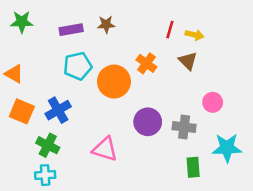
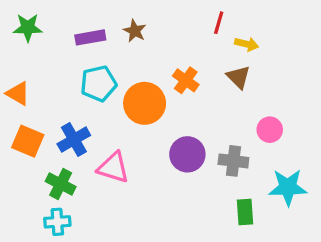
brown star: (106, 24) -> (135, 31), turned 30
red line: (170, 30) -> (219, 23), moved
pink triangle: (105, 149) -> (113, 168), moved

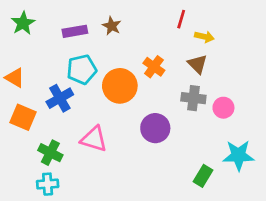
green star: (28, 28) -> (23, 23), turned -30
blue cross: (74, 140) -> (60, 98), moved
gray cross: (233, 161) -> (193, 98), moved
green rectangle: (245, 212) -> (203, 176), turned 35

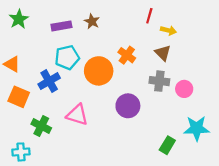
cyan cross: (48, 184) -> (21, 152), moved

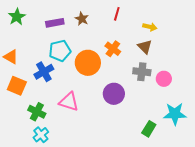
red line: (149, 16) -> (117, 14), moved
cyan cross: (21, 152) -> (41, 135), moved, turned -35

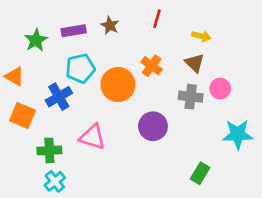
green star: (17, 17) -> (36, 40), moved
pink circle: (164, 79) -> (220, 89), moved
green cross: (37, 112) -> (49, 150), turned -30
cyan star: (175, 114) -> (238, 134), moved

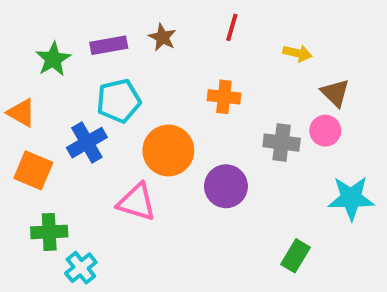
brown triangle: (195, 63) -> (335, 93), moved
orange cross: (152, 66) -> (224, 97), turned -30
orange circle: (118, 85) -> (168, 150), moved
green cross: (49, 150) -> (49, 232), moved

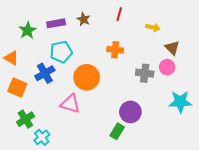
purple circle: (226, 186) -> (130, 112), moved
green cross: (49, 232) -> (25, 119), turned -30
green rectangle: (295, 256) -> (117, 131), moved

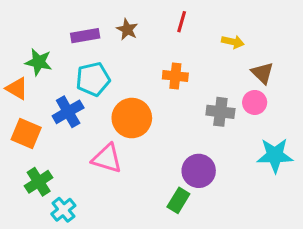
green star: (28, 30) -> (39, 62), moved, turned -30

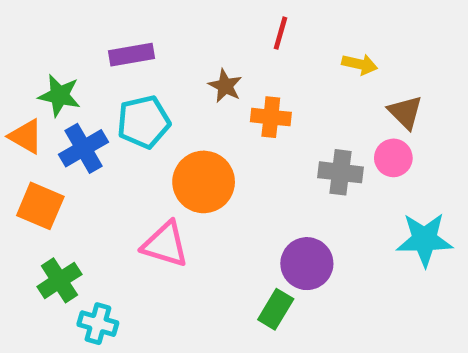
brown star: (127, 29) -> (225, 86), moved
blue cross: (68, 112) -> (84, 148), moved
cyan cross: (63, 210) -> (98, 324), turned -35

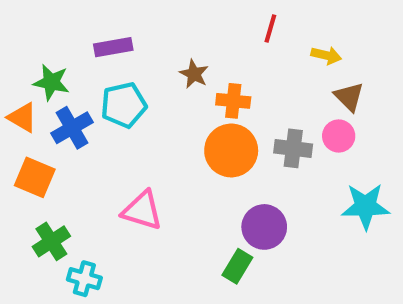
red line: (280, 33) -> (270, 29), moved
yellow arrow: (360, 64) -> (326, 55), moved
orange circle: (204, 182) -> (231, 150), moved

